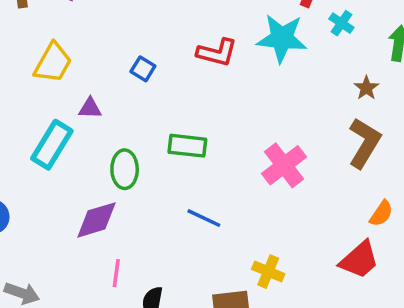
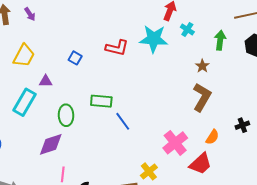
pink cross: (284, 165) -> (175, 143), moved
blue line: (204, 218) -> (123, 121), moved, turned 30
yellow cross: (268, 272) -> (149, 171), turned 30

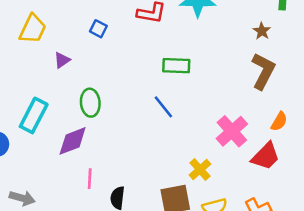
purple triangle: (46, 81) -> (62, 60), turned -32
green rectangle: (101, 101) -> (176, 66), moved
cyan rectangle: (24, 102) -> (34, 115), moved

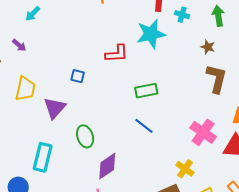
purple triangle: (62, 60) -> (55, 108), size x1.6
purple diamond: (73, 141) -> (107, 166), moved

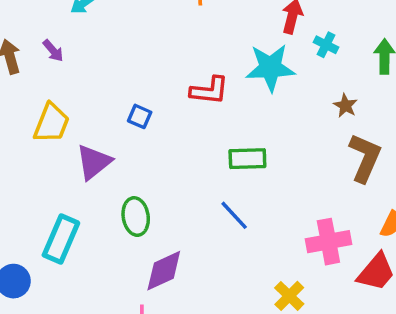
brown star: (208, 47) -> (345, 106), moved
pink cross: (203, 132) -> (328, 242), turned 35

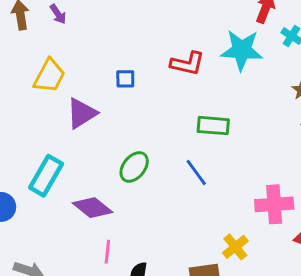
blue square: (140, 116) -> (125, 79), turned -30
green ellipse: (136, 217) -> (134, 167), moved, turned 40
purple diamond: (164, 271) -> (93, 208), moved, turned 57

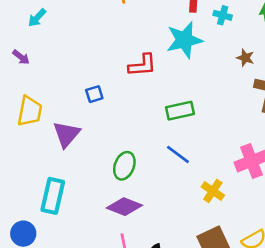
purple diamond: (93, 208) -> (124, 207), moved
yellow cross: (235, 247) -> (213, 191), moved

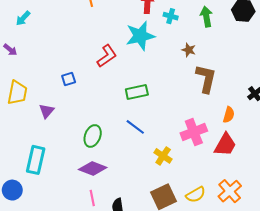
red L-shape: (142, 65) -> (107, 56), turned -30
purple triangle: (66, 134) -> (47, 111), size x0.7

